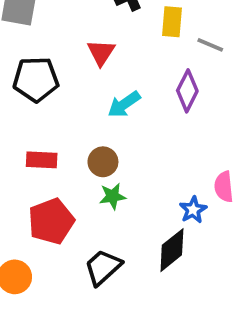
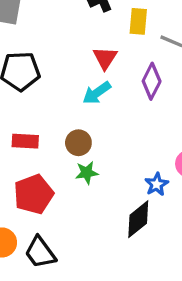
red triangle: (101, 52) -> (105, 58), moved
black trapezoid: (103, 267) -> (40, 252), moved, turned -84

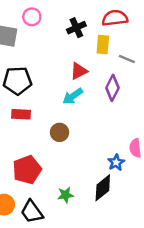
red triangle: (105, 58) -> (79, 71), turned 30
red rectangle: (25, 141) -> (21, 114), moved
green star: (87, 173) -> (66, 195), moved

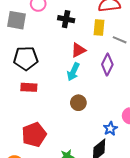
black cross: (76, 28) -> (66, 19), moved, turned 35
cyan arrow: (73, 96) -> (73, 72), turned -30
brown circle: (60, 132) -> (78, 103), moved

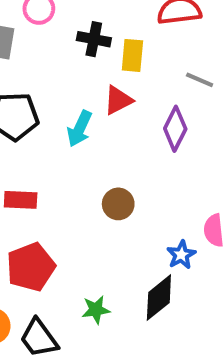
yellow rectangle: (99, 27) -> (132, 55), moved
cyan arrow: (73, 72) -> (80, 129), moved
red rectangle: (29, 87) -> (21, 200), moved

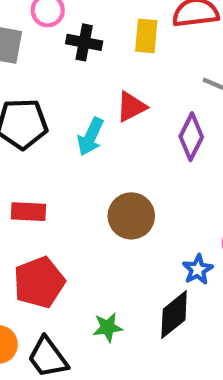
black cross: (94, 39) -> (84, 42), moved
yellow rectangle: (132, 55) -> (146, 36), moved
brown circle: (118, 204) -> (131, 216), size x1.4

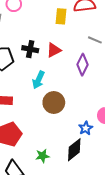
black cross: (84, 42) -> (30, 49), moved
cyan arrow: (91, 137) -> (38, 80), moved

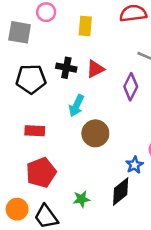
yellow rectangle: (61, 16) -> (85, 26), moved

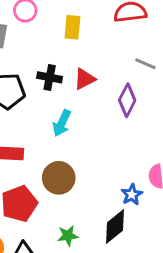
brown circle: (95, 133) -> (59, 178), moved

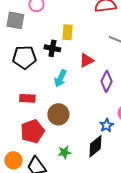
yellow rectangle: (72, 27) -> (67, 32), moved
red triangle: (85, 79) -> (86, 60), moved
purple diamond: (127, 100) -> (106, 81), moved

